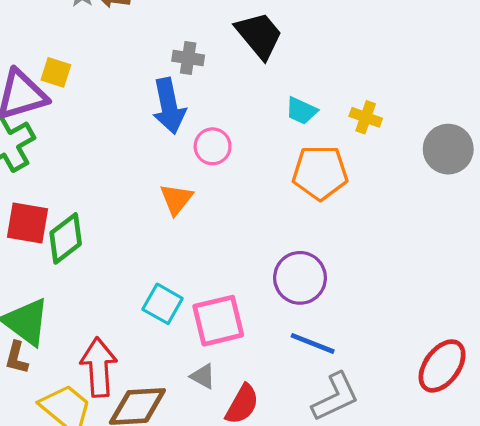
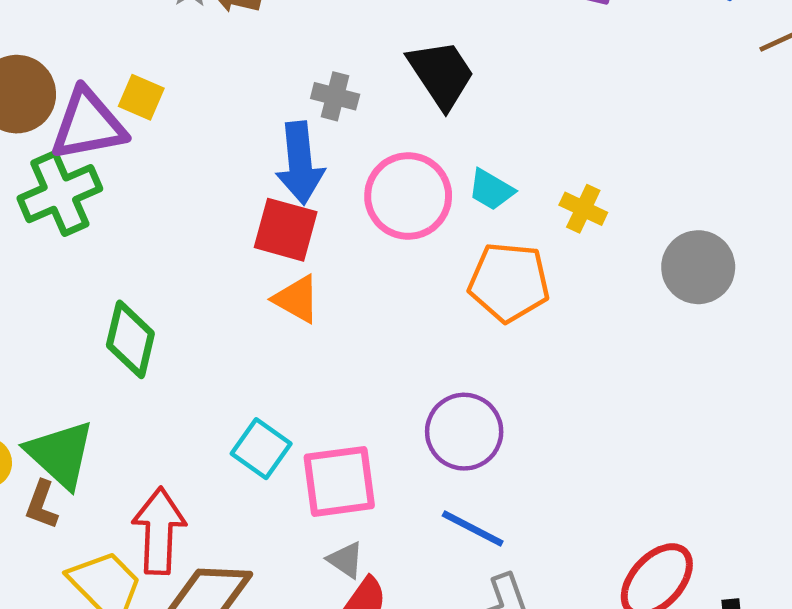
pink circle: (213, 146) -> (408, 196), moved, size x1.6
orange triangle: (176, 199) -> (297, 299), turned -45
red square: (28, 223) -> (286, 230), moved
green diamond: (66, 238) -> (130, 339), turned -45
gray triangle: (203, 376) -> (346, 560), moved

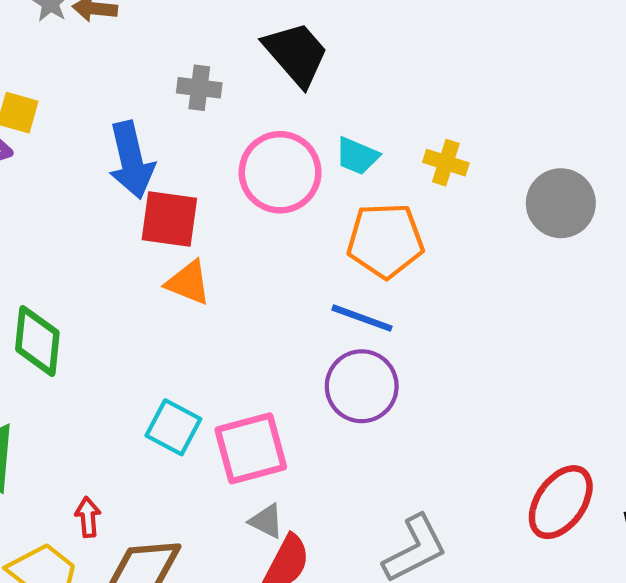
blue arrow: (300, 163) -> (131, 160), moved
blue line: (473, 529) -> (362, 318), moved
red arrow: (159, 531) -> (88, 517), size x0.5

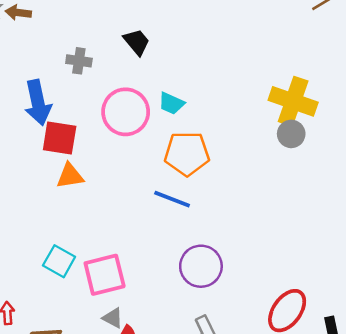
black trapezoid: (296, 54) -> (137, 42), size x0.7
yellow cross: (446, 163) -> (293, 101), moved, size x1.8
gray circle: (561, 203) -> (291, 134), size x0.7
orange triangle: (188, 283) -> (70, 176), turned -32
purple circle: (362, 386) -> (201, 266), moved

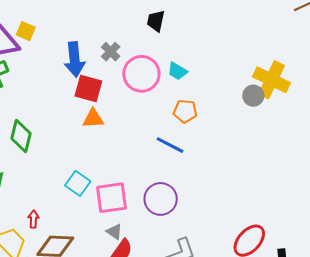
black trapezoid: (137, 42) -> (156, 21), turned -135
gray cross: (79, 61) -> (111, 52), moved, turned 30
gray circle: (291, 134) -> (253, 96), moved
orange pentagon: (187, 154) -> (185, 111), size x0.7
purple circle: (201, 266) -> (161, 199), moved

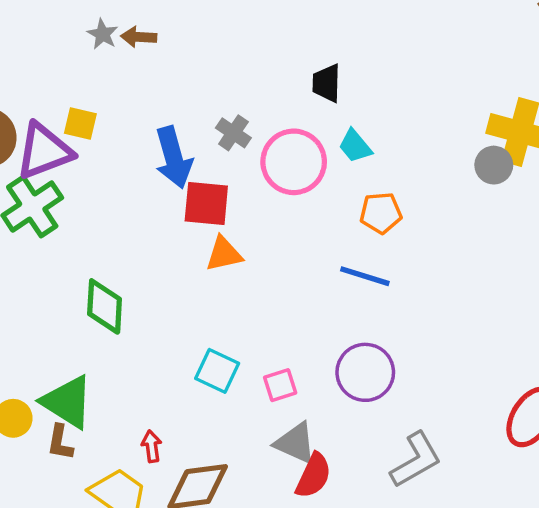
black trapezoid: (156, 21) -> (327, 83), moved
cyan trapezoid: (177, 71) -> (355, 146), turned 30
pink square: (112, 198) -> (280, 385), size x0.6
gray triangle: (114, 232) -> (295, 443), size x1.5

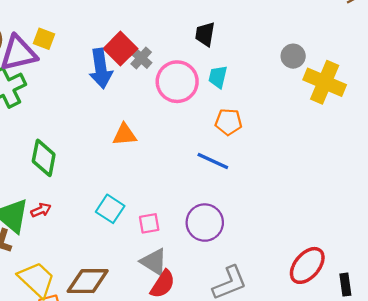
cyan trapezoid: (355, 146) -> (218, 77), turned 45
gray circle: (494, 165) -> (293, 56), moved
red square: (206, 204) -> (120, 49), moved, turned 32
red arrow: (152, 446) -> (41, 210), moved, turned 66

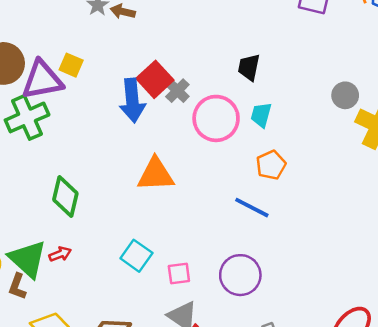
orange pentagon: (228, 122) -> (271, 165), turned -30
orange triangle: (125, 135) -> (156, 174), size x1.4

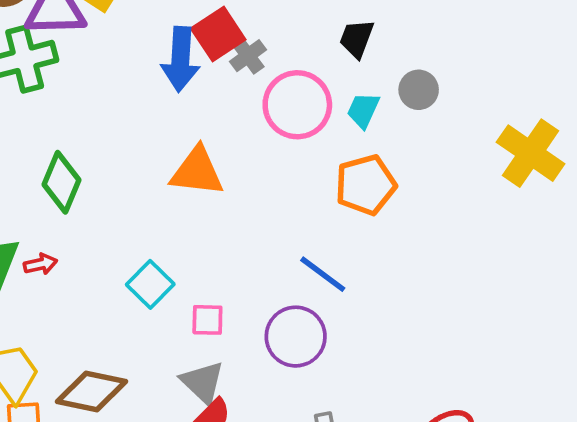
gray circle: (345, 95) -> (419, 90), moved
orange pentagon: (271, 165) -> (366, 185), size x1.4
blue line: (252, 208) -> (323, 274), moved

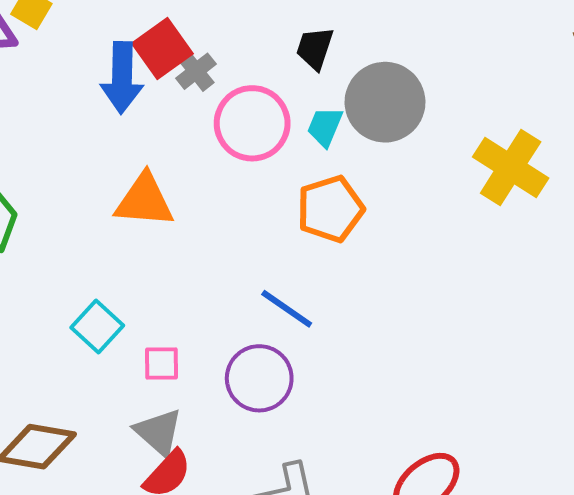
gray circle: (419, 90) -> (385, 102), size x1.8

